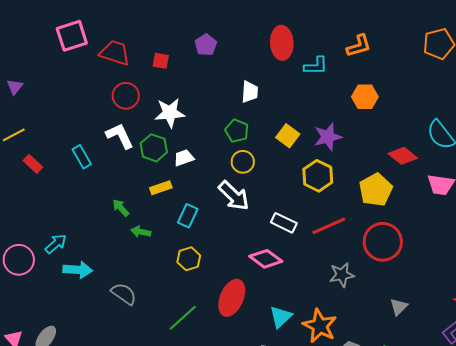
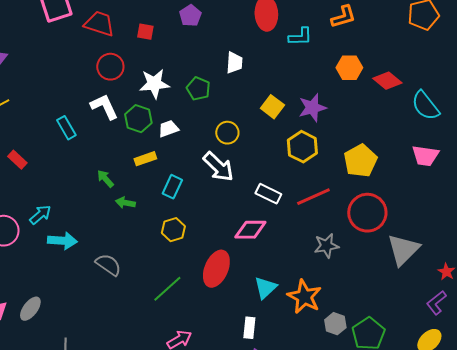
green pentagon: (237, 131) -> (198, 89), moved
red diamond: (403, 156) -> (387, 81), moved
red rectangle: (33, 164) -> (17, 160), moved
pink diamond: (266, 259) -> (250, 230), turned -36
gray triangle: (399, 307) -> (403, 250), moved, size x1.8

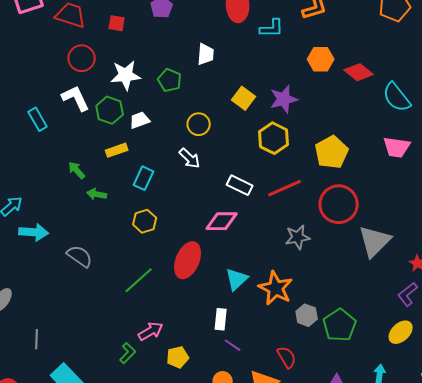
white arrow: (218, 167) -> (190, 158), size x0.7

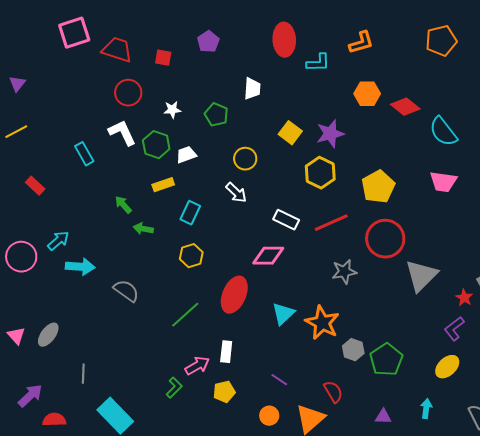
white star: (126, 75) -> (172, 110), size x0.6
white rectangle: (221, 319) -> (226, 352), moved

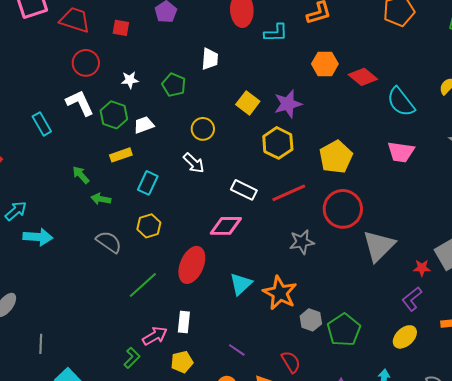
gray semicircle: (126, 291) -> (109, 242), moved
red star: (464, 298) -> (422, 268), turned -30

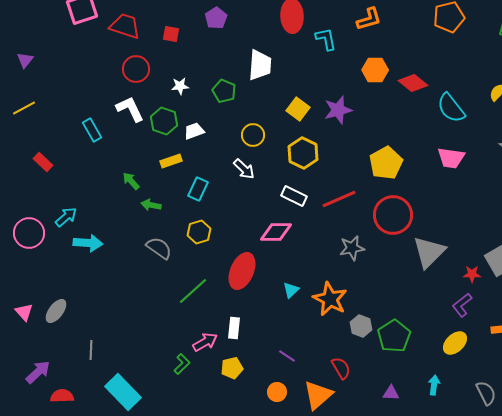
cyan L-shape: (276, 33) -> (326, 39), turned -100
white trapezoid: (210, 59) -> (260, 65), size x1.4
yellow hexagon: (278, 143) -> (303, 153), moved
cyan triangle: (241, 284) -> (291, 290), size x0.7

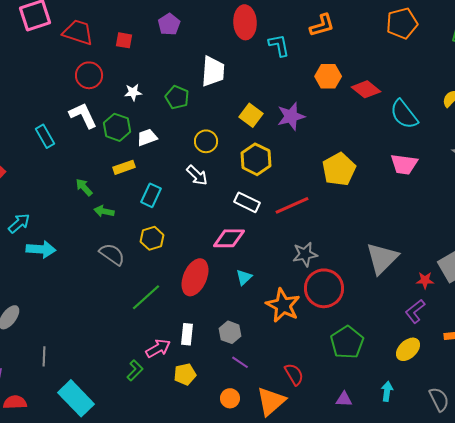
red circle: (393, 215) -> (324, 288), moved
cyan triangle: (291, 290) -> (244, 277), moved
gray hexagon: (361, 326) -> (230, 332), moved

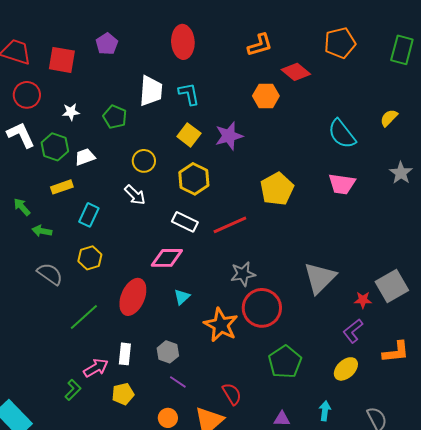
red square: (124, 40) -> (62, 60), size x1.6
cyan L-shape: (279, 45) -> (189, 94), moved
red diamond: (366, 89) -> (296, 72), moved

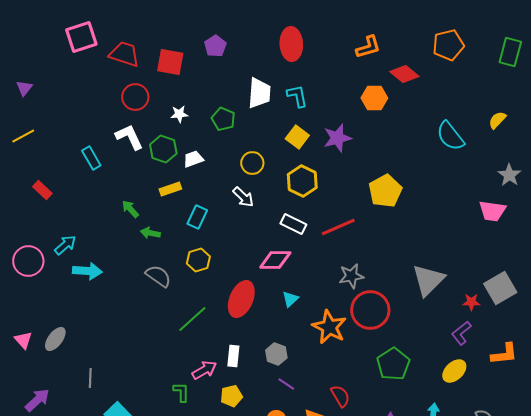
pink trapezoid: (342, 184) -> (492, 211), moved
green L-shape: (73, 390) -> (181, 392), turned -45

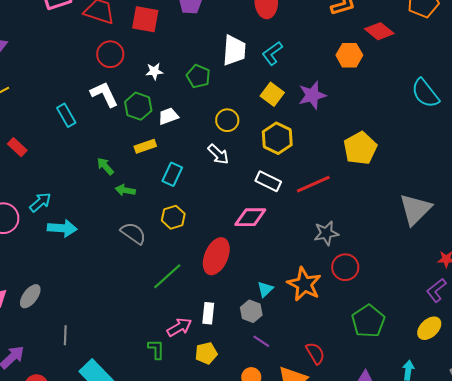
cyan L-shape: (297, 96) -> (272, 53), turned -115
gray triangle: (428, 280) -> (415, 209), moved
cyan triangle: (290, 299) -> (265, 289), moved
red circle: (370, 310) -> (345, 267), size x0.7

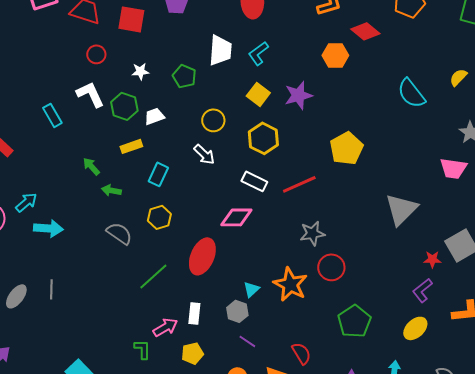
red circle: (110, 54) -> (96, 54), size x0.7
gray line: (65, 335) -> (51, 289), moved

